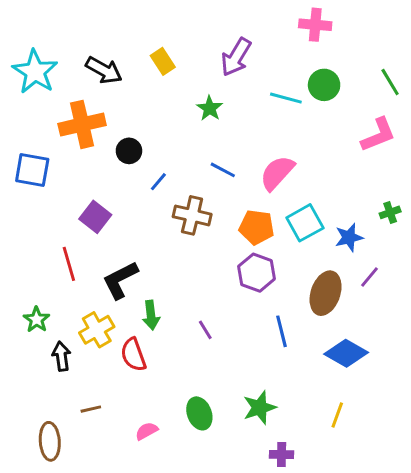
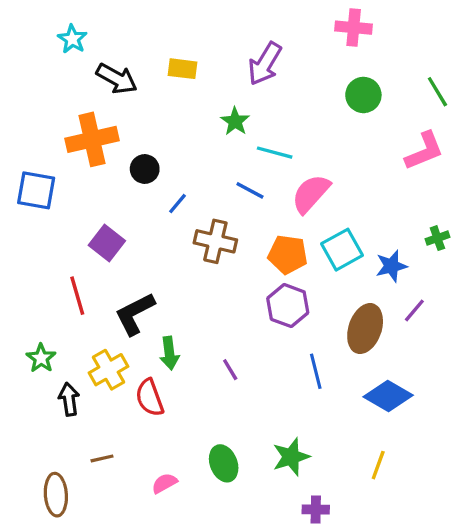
yellow rectangle: (163, 61) -> (183, 69), turned -50
cyan star: (35, 72) -> (72, 39), moved, size x0.6
cyan line: (286, 98) -> (275, 153), moved

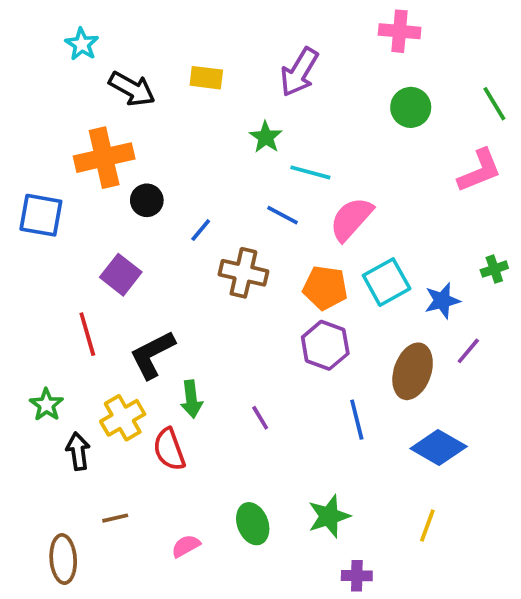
black circle: (145, 169) -> (147, 200), moved

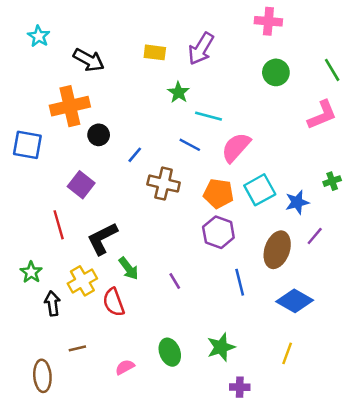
cyan star: (82, 44) -> (39, 36), moved
yellow rectangle: (206, 78) -> (155, 52), moved
green arrow: (191, 399) -> (129, 268), turned -30

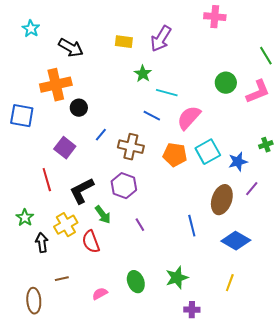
green circle: (276, 72) -> (226, 83), moved
blue line: (135, 155) -> (101, 135), moved
purple hexagon: (218, 232) -> (124, 186), moved

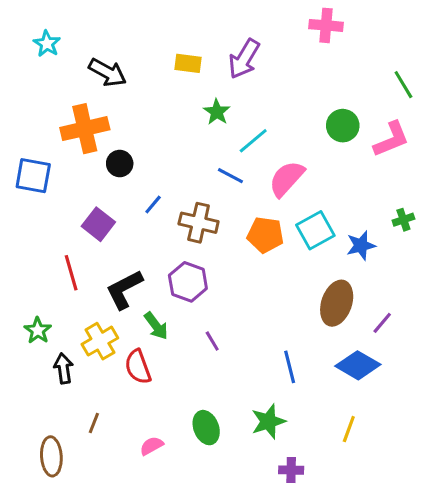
cyan line: (167, 93) -> (253, 141), turned -55
purple line: (252, 189) -> (382, 323), moved
blue line: (192, 226) -> (290, 367), moved
brown line: (62, 279) -> (94, 423), turned -56

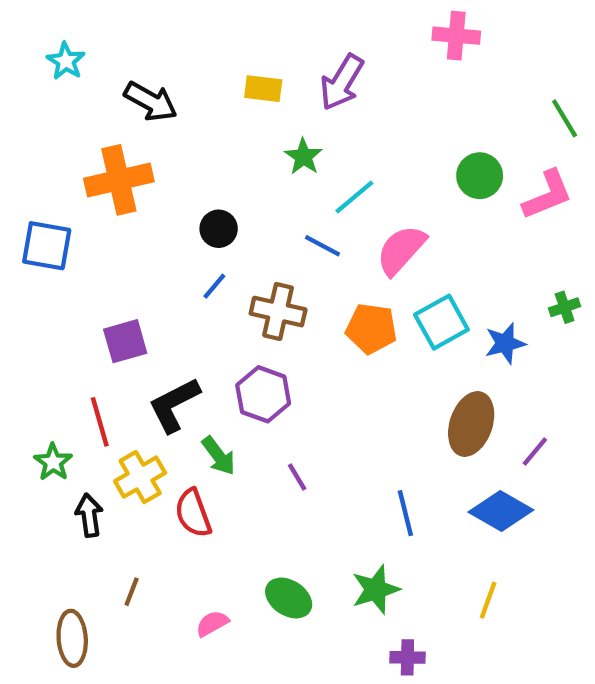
black circle: (120, 164) -> (219, 229), moved
purple square: (98, 224) -> (125, 341), moved, turned 36
red line: (71, 273) -> (100, 422), moved
green ellipse: (206, 428) -> (289, 598), turned -36

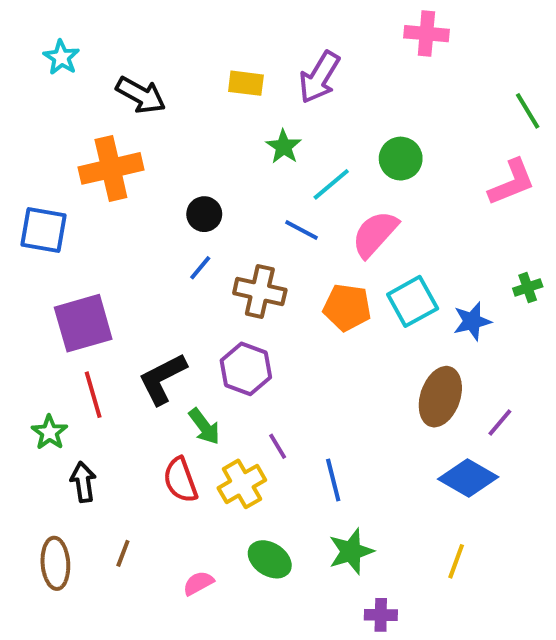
green circle: (480, 176) -> (401, 159), moved
purple square: (125, 341) -> (83, 323), moved, size x1.4
yellow cross: (140, 477) -> (242, 484), moved
blue line: (405, 513) -> (333, 480), moved
brown ellipse: (72, 638) -> (55, 563), moved

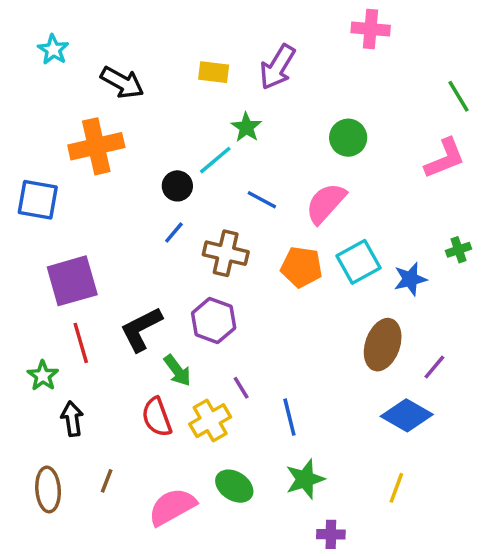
cyan line: (331, 184) -> (215, 160), moved
pink semicircle: (198, 583) -> (172, 507), size x1.8

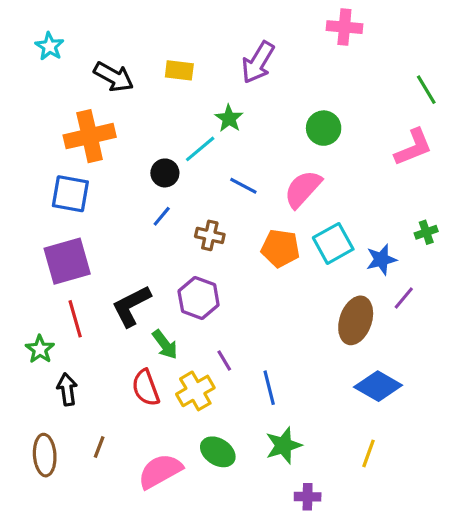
yellow rectangle: (214, 72) -> (179, 70), moved
blue square: (38, 200) -> (70, 194), moved
brown cross: (226, 253) -> (210, 235), size x0.7
purple line: (434, 367) -> (404, 298), moved

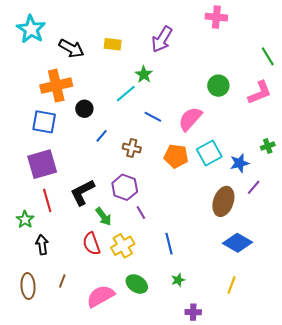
cyan star: (49, 46) -> (31, 29), size x1.6
green circle: (324, 128) -> (218, 86), moved
black circle: (165, 173) -> (84, 109), moved
purple line: (224, 360) -> (141, 212), moved
green star: (284, 445) -> (178, 280), size x0.6

